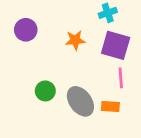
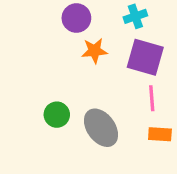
purple circle: (26, 30) -> (76, 18), moved
orange rectangle: (110, 107) -> (160, 134), moved

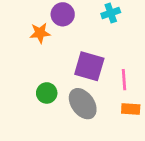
orange star: (94, 51) -> (40, 33), moved
purple square: (145, 57) -> (89, 66), moved

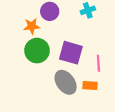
green circle: (47, 93) -> (37, 51), moved, size x1.5
orange rectangle: (131, 109) -> (90, 86), moved

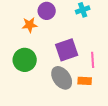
green circle: (37, 51) -> (25, 60), moved
purple square: (71, 53) -> (67, 50), turned -35

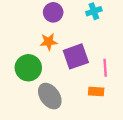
orange star: (30, 25) -> (49, 42), moved
gray ellipse: (62, 78) -> (50, 96), moved

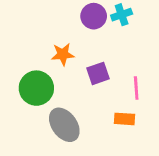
purple circle: (53, 12) -> (94, 16), moved
purple square: (76, 56) -> (98, 73), size x0.7

